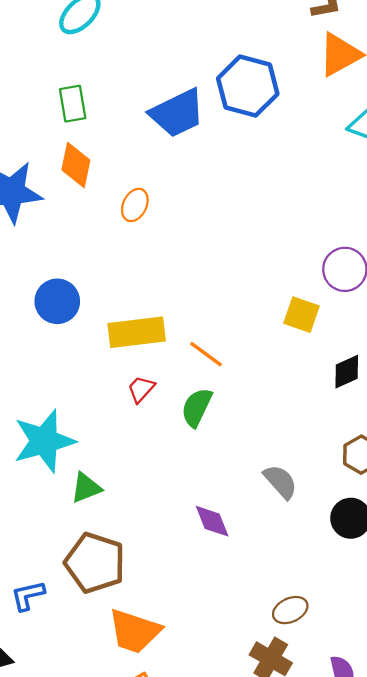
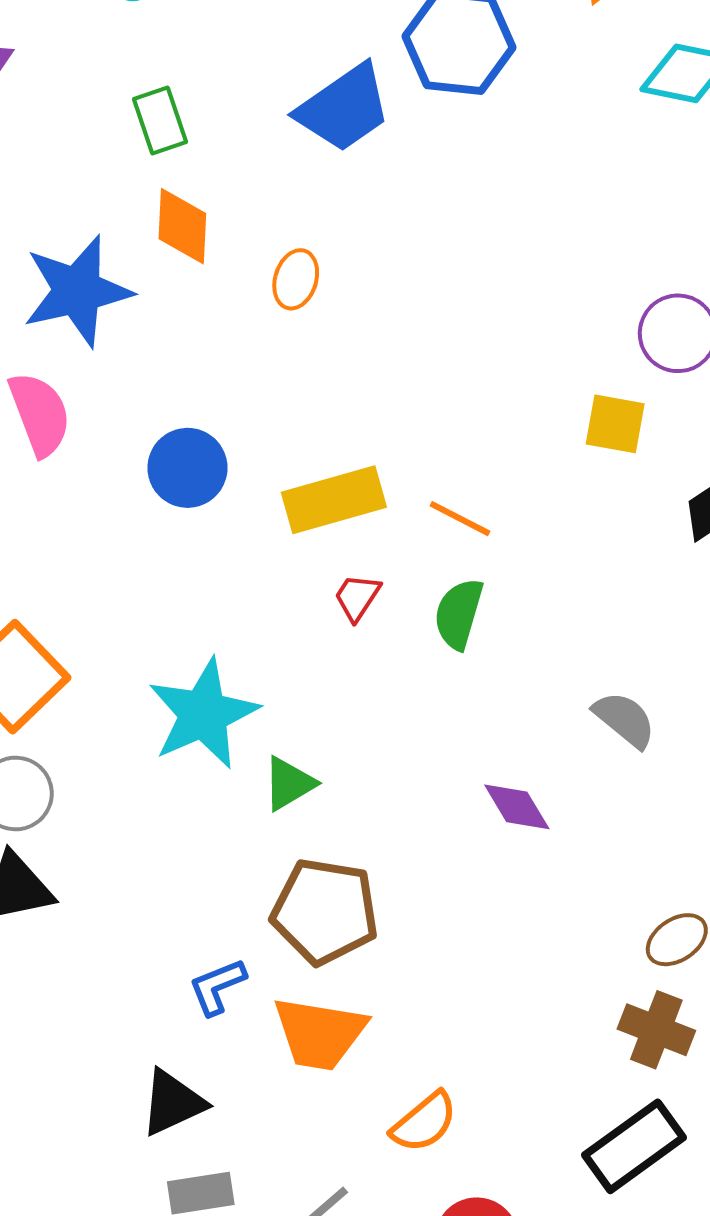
orange trapezoid: (134, 631) -> (319, 1033), moved

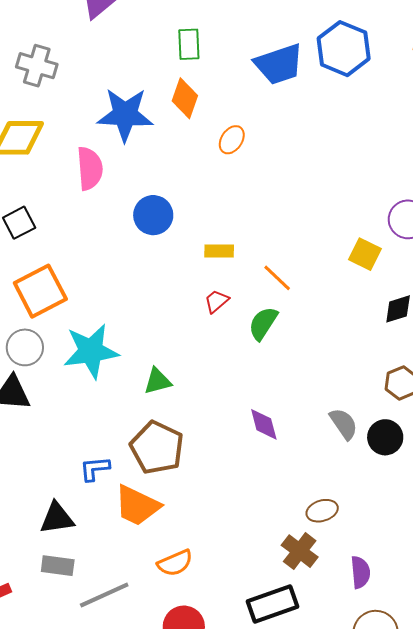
yellow rectangle: (334, 500) -> (219, 251), size x0.6
cyan star: (203, 714) -> (91, 351), moved
gray semicircle: (625, 719) -> (344, 424), moved

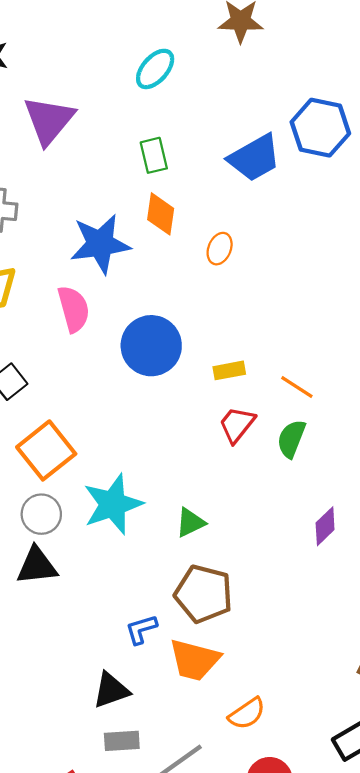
blue circle: (153, 215) -> (151, 346), size x1.4
red trapezoid: (217, 301) -> (237, 425), size x1.4
purple diamond: (264, 424) -> (325, 526), moved, turned 72

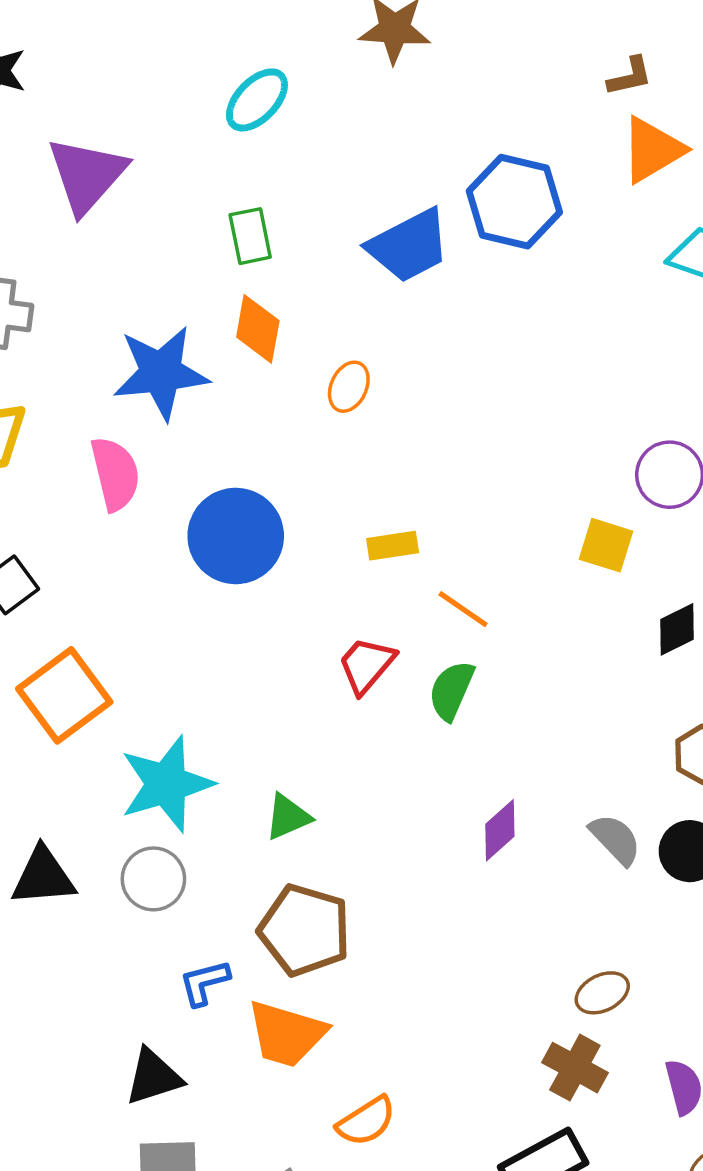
yellow rectangle: (229, 370) -> (393, 546), moved
gray circle: (41, 514) -> (153, 879), moved

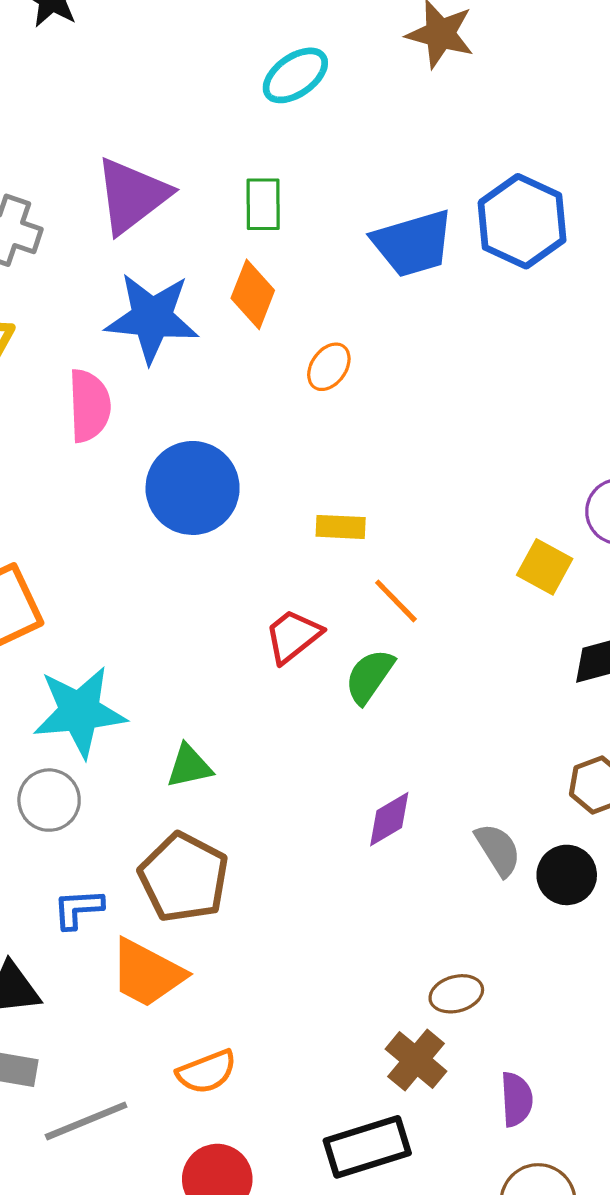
purple triangle: (87, 175) -> (132, 195), moved

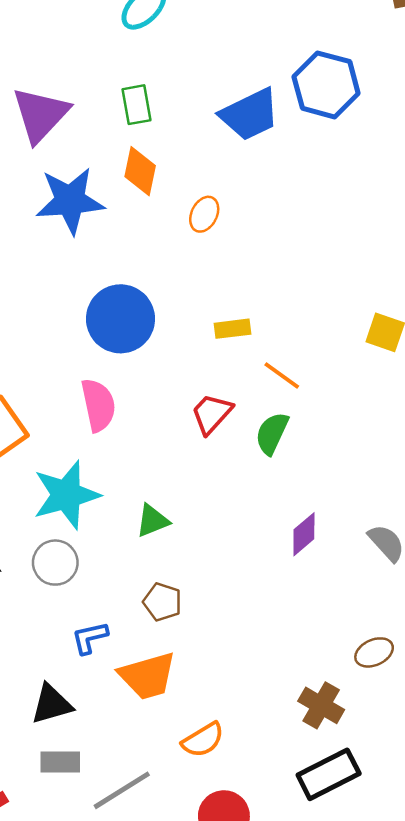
pink semicircle: (89, 406) -> (98, 405), moved
brown pentagon: (184, 878) -> (162, 602), size x0.6
orange trapezoid: (147, 973) -> (148, 676), turned -34
brown cross: (416, 1060) -> (321, 705), moved

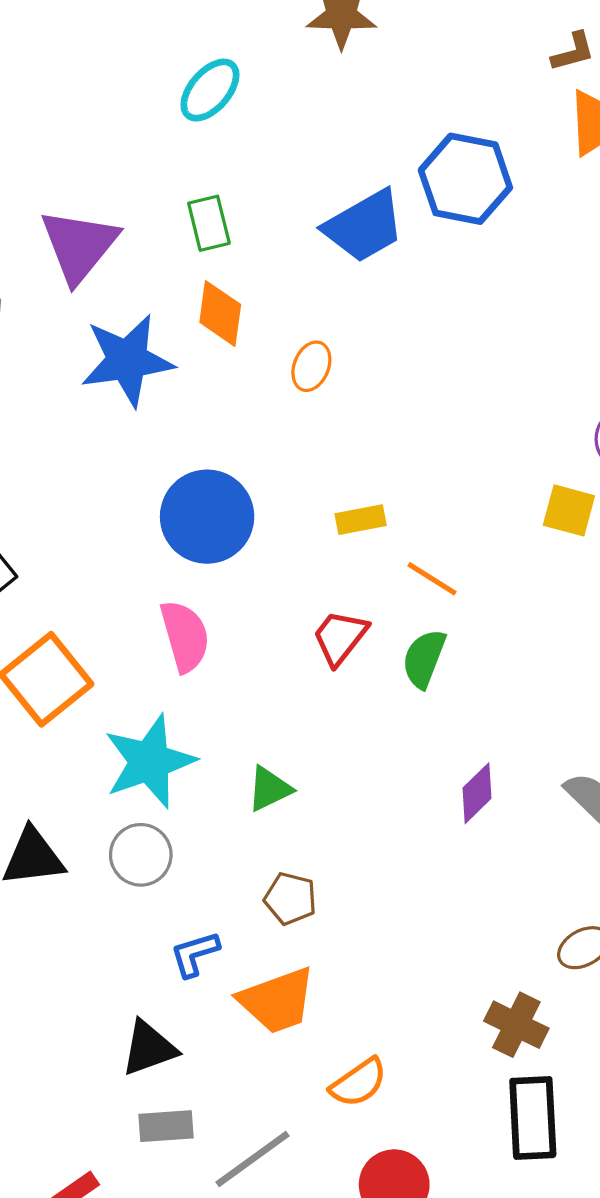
black rectangle: (329, 774) -> (533, 1118), turned -62

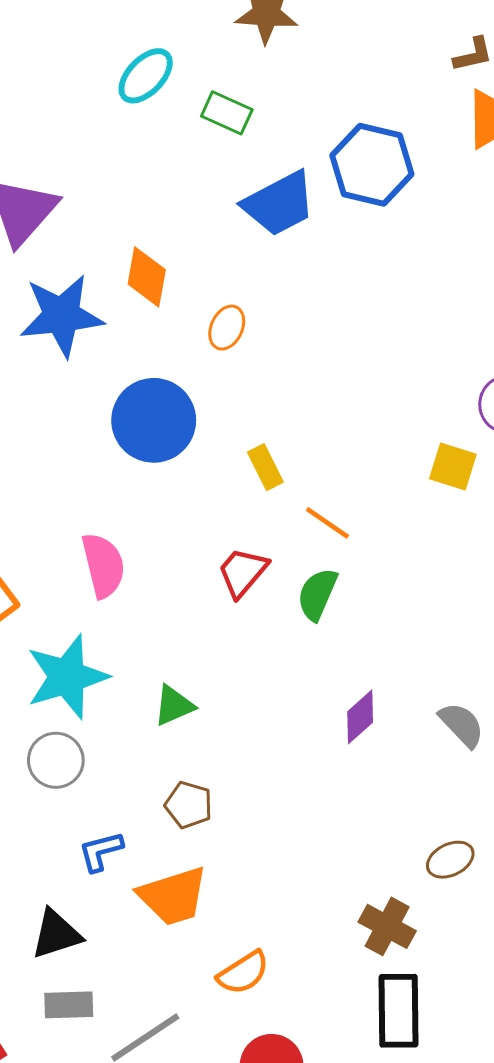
green rectangle: (209, 223) -> (227, 113), moved, turned -54
blue circle: (207, 517) -> (154, 420), moved
yellow rectangle: (361, 520) -> (265, 467), turned 72

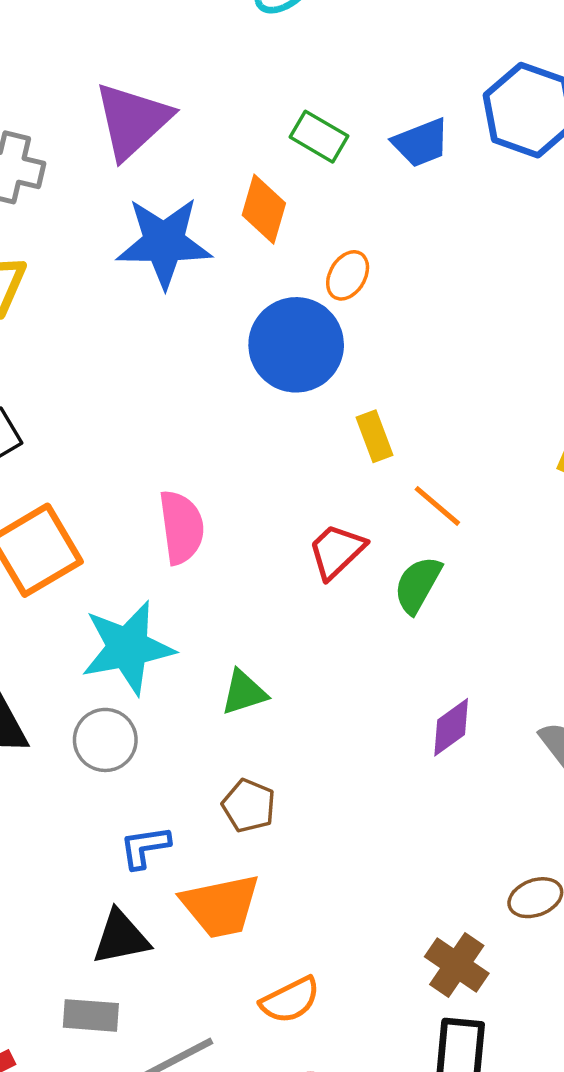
green rectangle: (227, 113) -> (319, 137), moved
blue trapezoid: (279, 204) -> (421, 143), size x0.7
blue circle: (154, 420) -> (296, 345), moved
black triangle: (56, 934) -> (121, 937), moved

